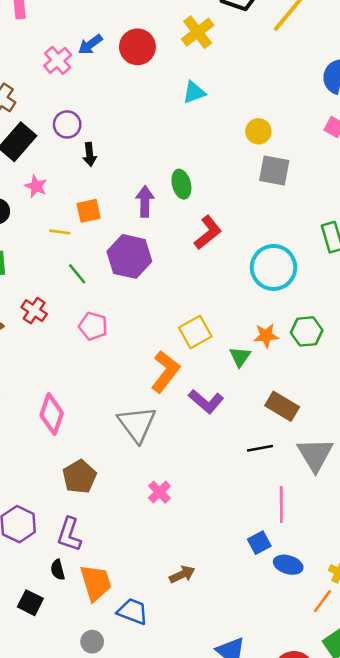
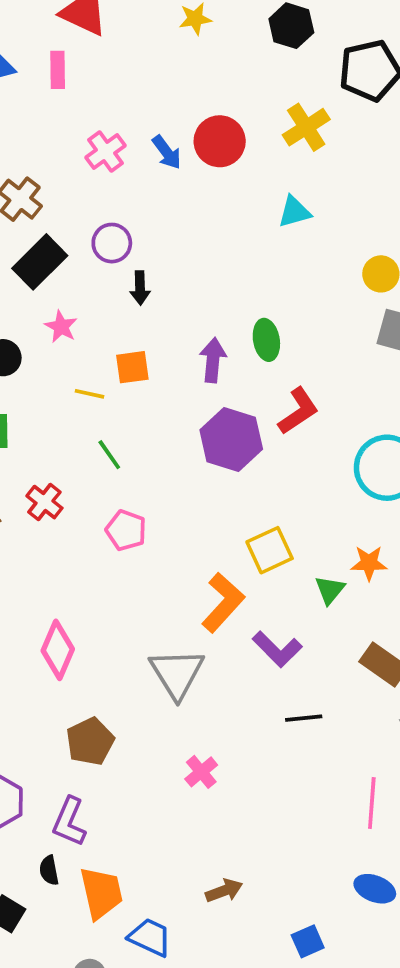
blue arrow: (90, 44) -> (167, 152), moved, turned -95
purple hexagon: (129, 256) -> (231, 440), moved
black line: (260, 448) -> (304, 718), moved
blue square: (259, 543) -> (308, 941), moved

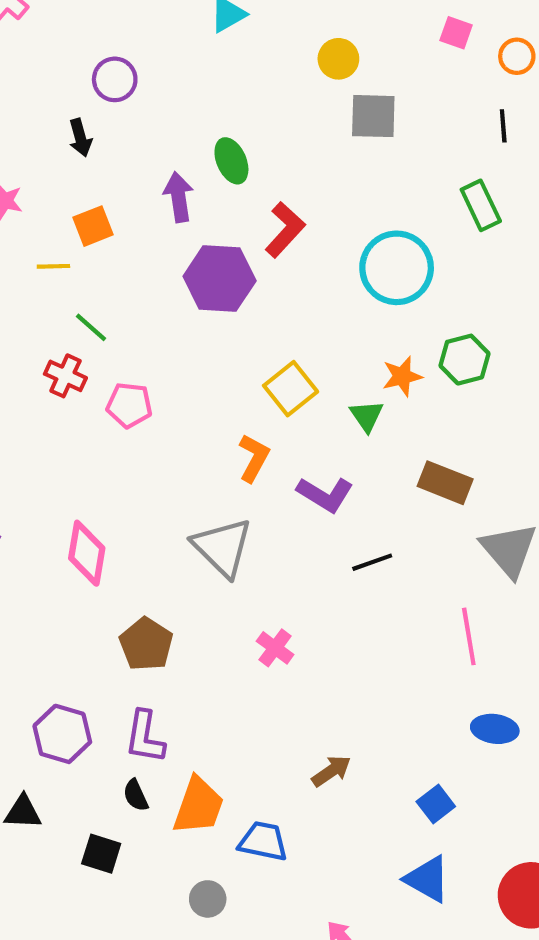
purple circle: (112, 243) -> (115, 79), moved
red cross: (44, 502) -> (65, 376), moved
orange L-shape: (223, 602) -> (254, 458), size x0.7
orange trapezoid: (101, 893) -> (198, 806), turned 46

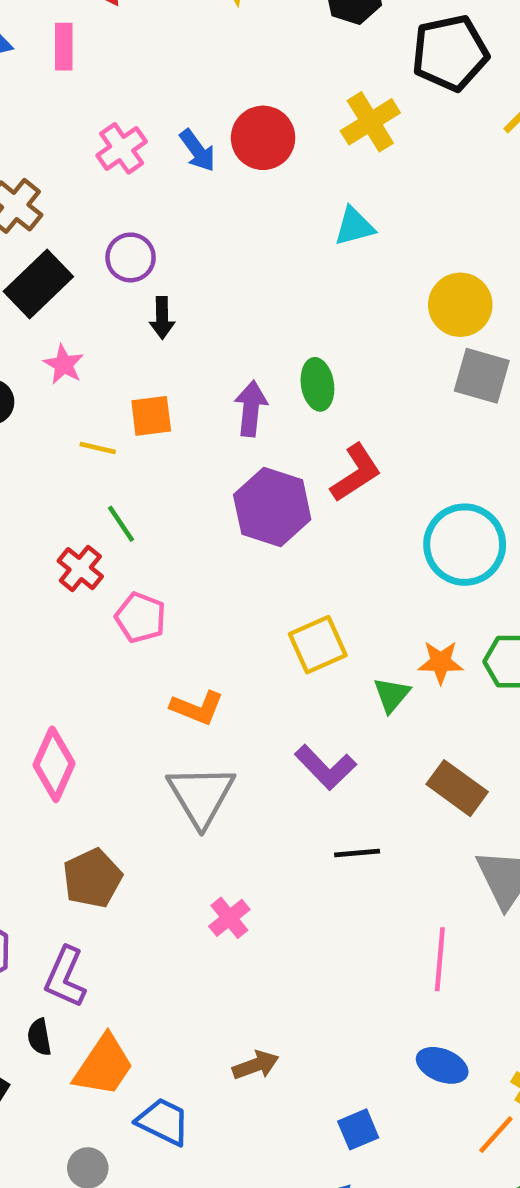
yellow circle: (338, 59) -> (460, 305), size x1.4
purple circle: (115, 79) -> (131, 257), moved
orange L-shape: (254, 458) -> (197, 708), moved, turned 69

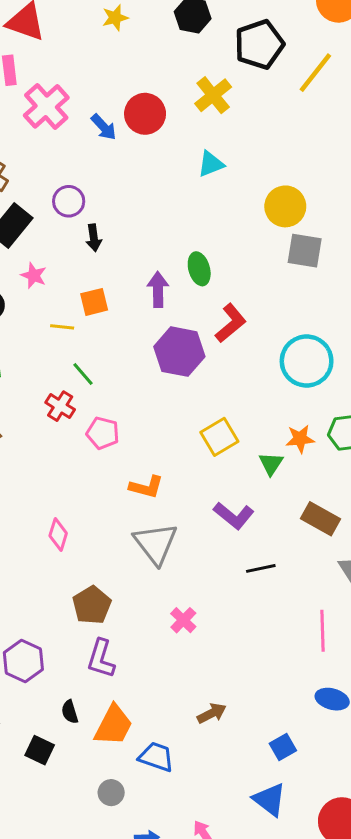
pink cross: (122, 148) -> (46, 106), moved, size x1.4
pink diamond: (54, 764) -> (58, 535), size x0.7
purple L-shape: (65, 977) -> (101, 659), moved

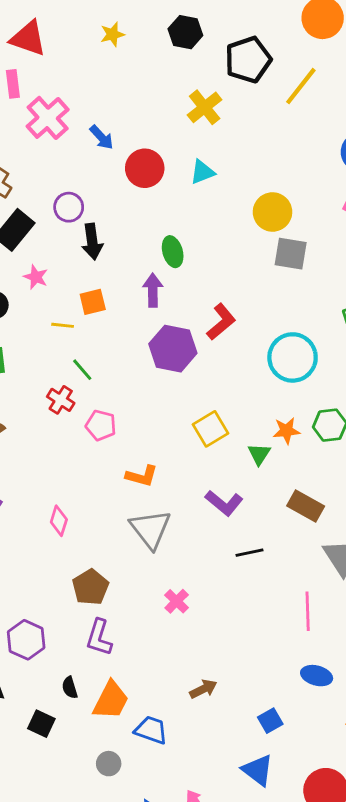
red circle: (145, 114) -> (145, 168), moved
black arrow: (94, 238) -> (92, 242), size x1.4
green ellipse: (199, 269) -> (173, 252), moved

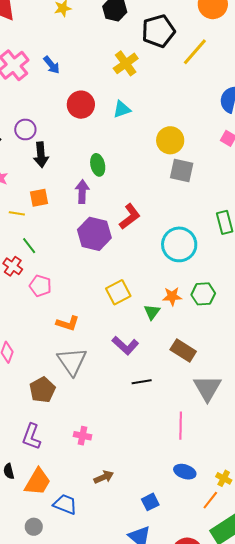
blue arrow: (102, 137) -> (52, 65), moved
brown pentagon: (90, 587) -> (42, 390), moved
pink cross: (177, 601) -> (83, 436), moved, turned -36

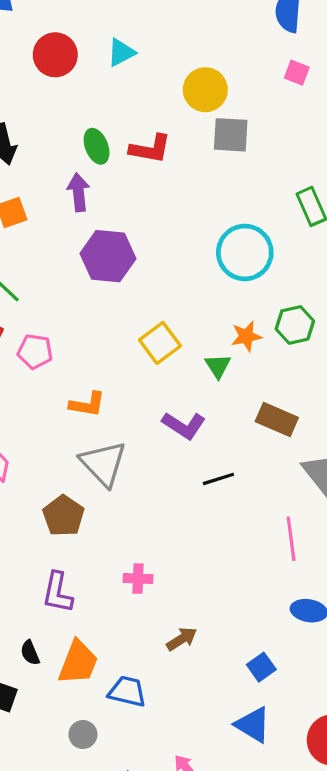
red L-shape: (130, 217) -> (150, 149), moved, turned 56

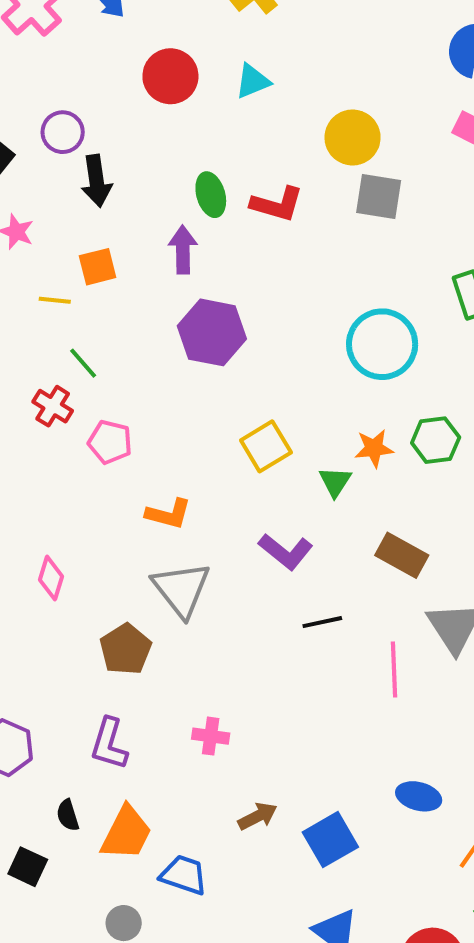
pink line: (291, 539) -> (394, 669), moved
blue square: (261, 667) -> (330, 840), moved, size x1.5

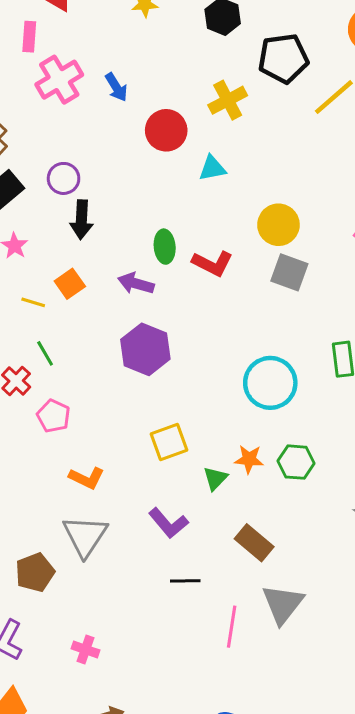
red circle: (170, 76) -> (166, 130), moved
purple arrow: (183, 250) -> (136, 283), turned -84
orange square: (98, 267) -> (70, 284), turned -32

